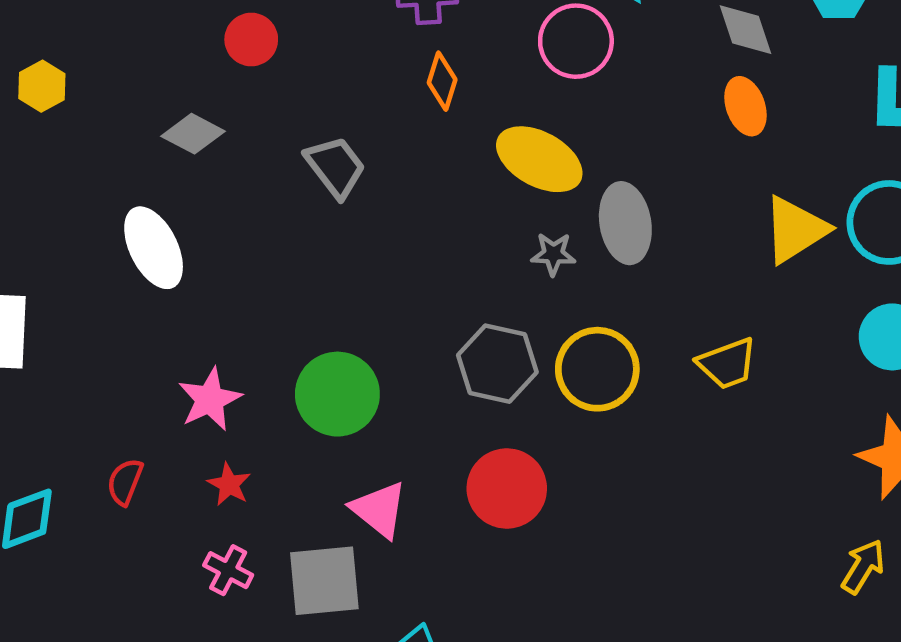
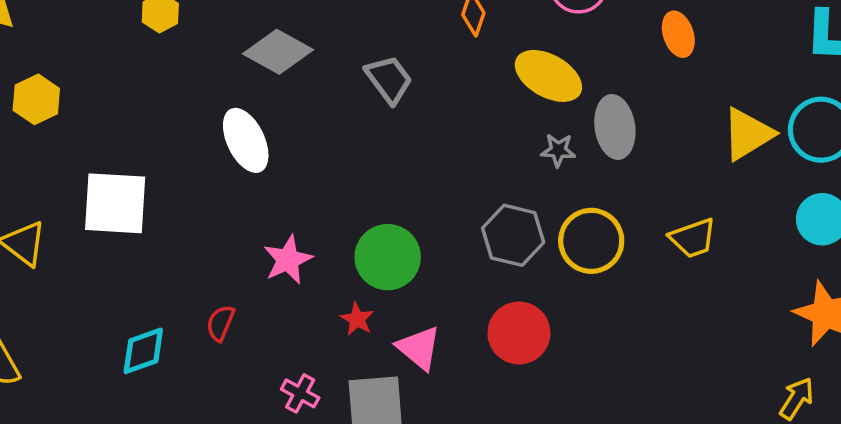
orange ellipse: (746, 106) -> (678, 34), moved
gray diamond: (193, 134) -> (278, 52), size x1.4
red star: (229, 484) -> (357, 319), moved

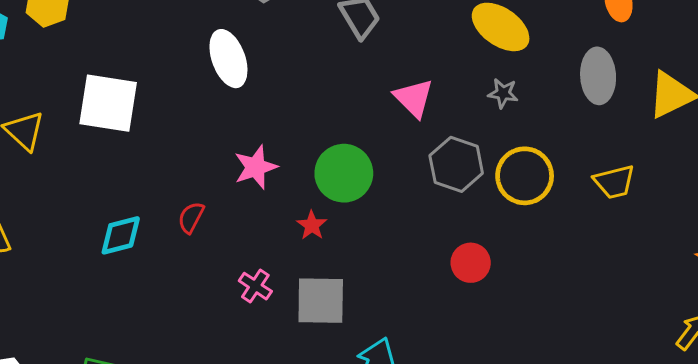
gray ellipse: (615, 127) -> (598, 76), moved
red circle: (519, 333) -> (471, 263), moved, size x0.7
pink triangle: (419, 348) -> (414, 98), moved

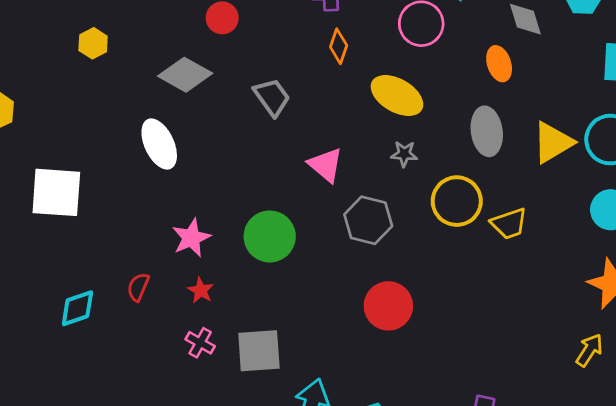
yellow circle: (525, 176) -> (457, 201), moved
red star: (312, 225) -> (201, 290), moved
red circle: (471, 263) -> (388, 306), size x1.4

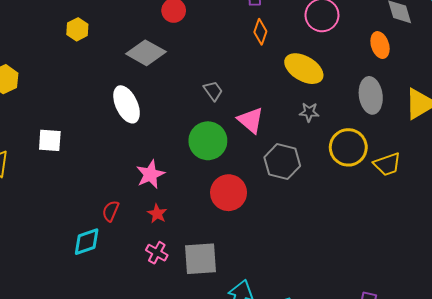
gray trapezoid: (272, 97) -> (213, 91), moved, size x0.7
white square: (56, 192) -> (50, 140), size x0.6
green circle: (270, 236) -> (208, 141), moved
red circle: (388, 306) -> (229, 193), moved
cyan diamond: (77, 308) -> (87, 242), moved

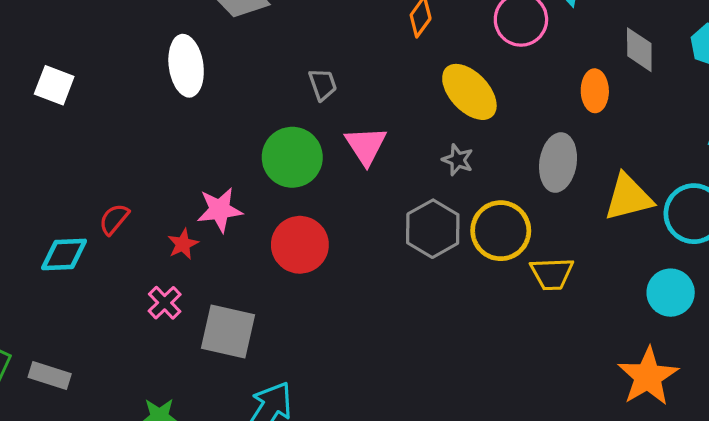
gray hexagon: (282, 162) -> (433, 229), moved
pink star: (150, 174) -> (220, 210), moved

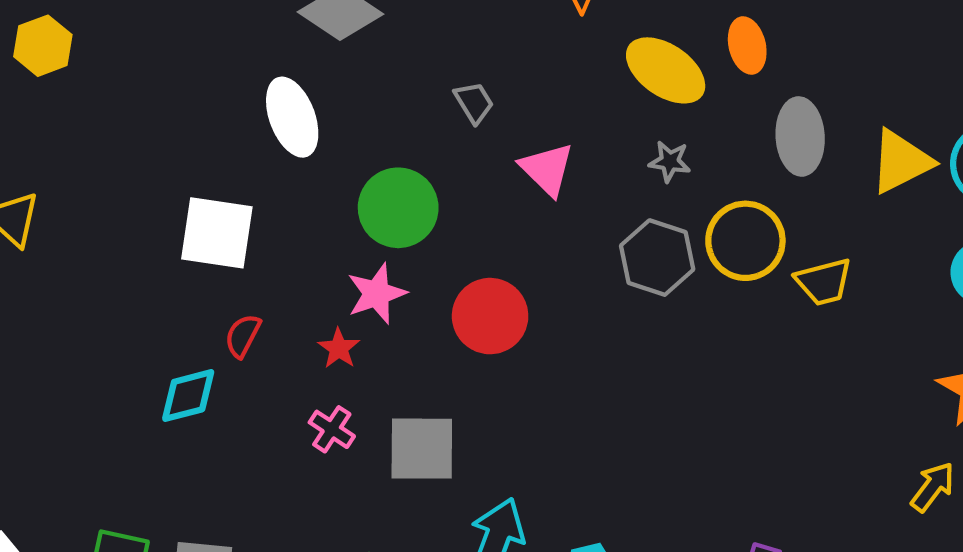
white square: (54, 85) -> (217, 233), moved, size x1.5
orange ellipse: (595, 91) -> (747, 46), moved
green circle: (292, 157) -> (398, 208), moved

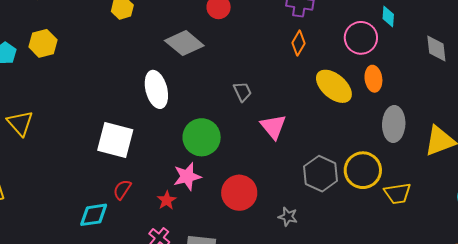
gray star: (670, 161) -> (288, 217), moved

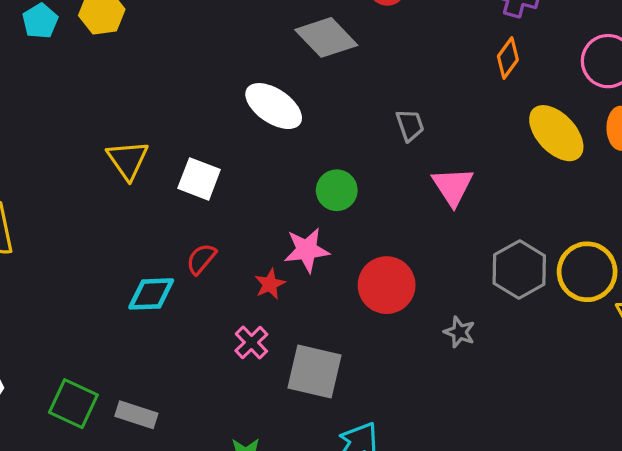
white ellipse: (156, 89) -> (274, 106), turned -48
yellow triangle: (20, 123) -> (128, 160), moved
green circle: (202, 137) -> (337, 190), size x0.7
white square: (115, 140) -> (199, 179), size x0.7

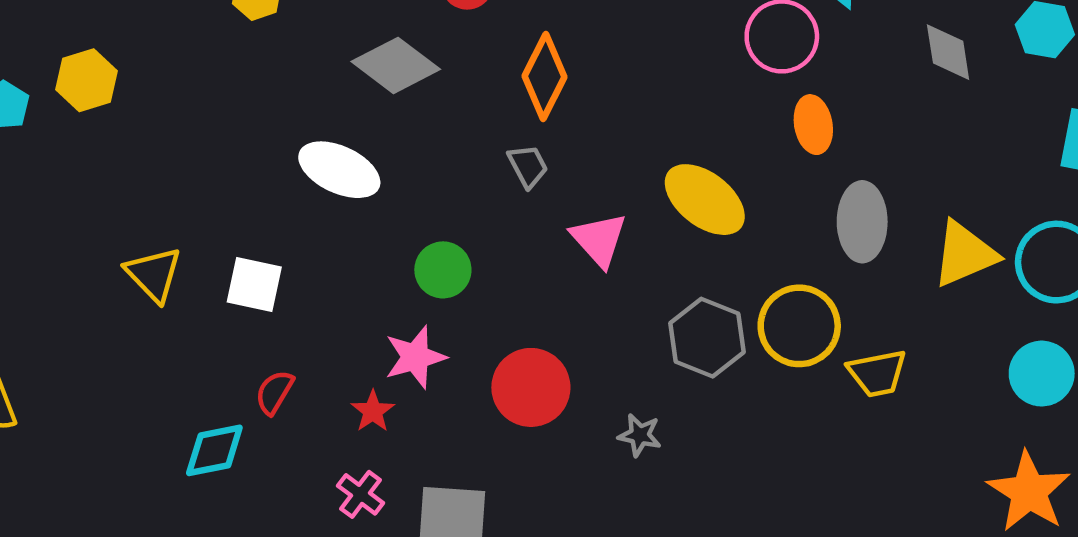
orange diamond: (508, 58) -> (545, 77), moved, size x1.5
yellow ellipse: (556, 133) -> (705, 200), moved

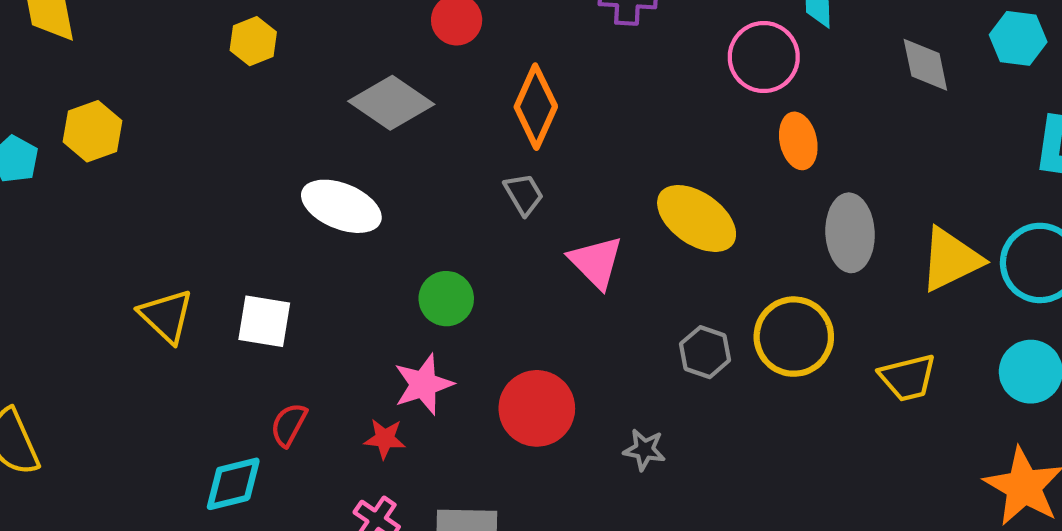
gray hexagon: (707, 338) -> (705, 352), size x0.7
yellow trapezoid: (877, 373) -> (908, 378), moved
red star: (373, 411) -> (385, 439), turned -30

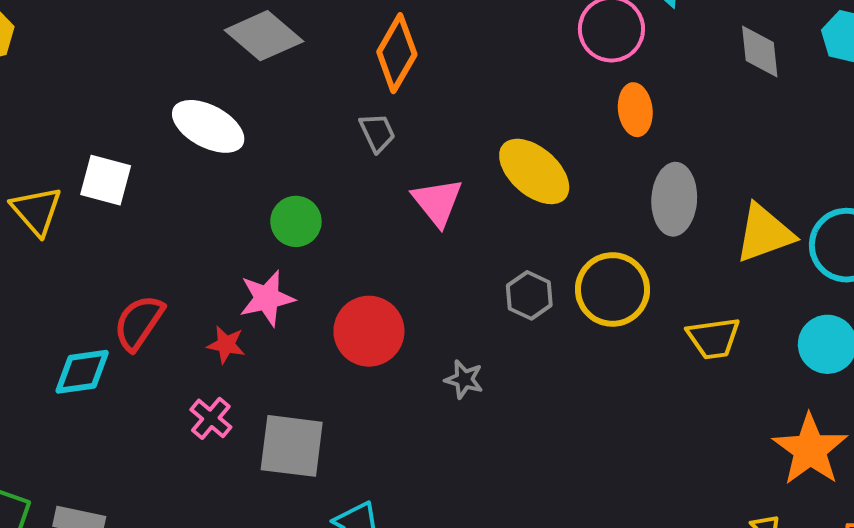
white square: (264, 321) -> (106, 180), moved
red semicircle: (289, 425) -> (139, 323), size x1.4

